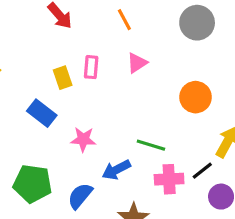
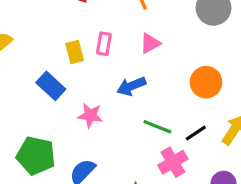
blue arrow: (116, 170) -> (131, 86), moved
black line: (202, 171) -> (196, 133), moved
pink cross: (169, 179) -> (173, 162), turned -32

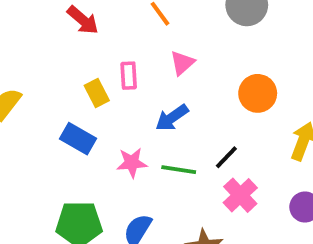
green line: (157, 127) -> (179, 170), moved
black line: (196, 133) -> (226, 157), moved

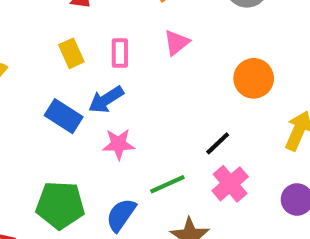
yellow rectangle: (97, 93) -> (71, 53), moved
blue arrow: (172, 118) -> (106, 100), moved
green line: (179, 170) -> (167, 184), moved, turned -36

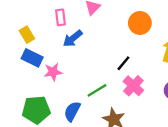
yellow rectangle: (71, 53) -> (27, 35), moved
blue arrow: (106, 100) -> (73, 39), moved
pink star: (118, 144) -> (53, 72), moved

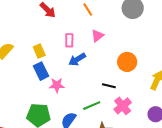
orange circle: (140, 23) -> (127, 62), moved
blue rectangle: (32, 58) -> (41, 71), turned 30
black line: (123, 63) -> (109, 86), moved, turned 56

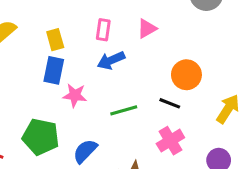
blue rectangle: (41, 71) -> (54, 70), turned 30
black line: (109, 86) -> (170, 103), moved
green line: (92, 106) -> (124, 110), moved

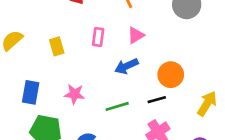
blue arrow: (111, 60) -> (126, 66), moved
blue rectangle: (54, 70) -> (31, 92), moved
black line: (170, 103) -> (157, 100), turned -36

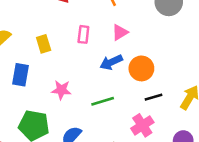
orange circle: (171, 75) -> (141, 68), moved
blue rectangle: (31, 92) -> (21, 75), moved
black line: (157, 100) -> (154, 97), moved

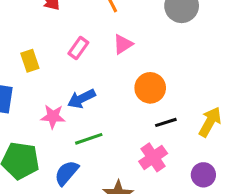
pink rectangle: (83, 34) -> (78, 48), turned 30
blue arrow: (111, 62) -> (81, 99), moved
green line: (103, 101) -> (89, 139), moved

